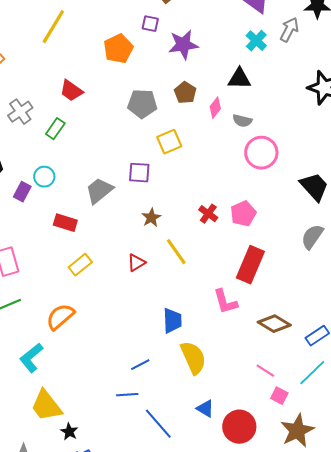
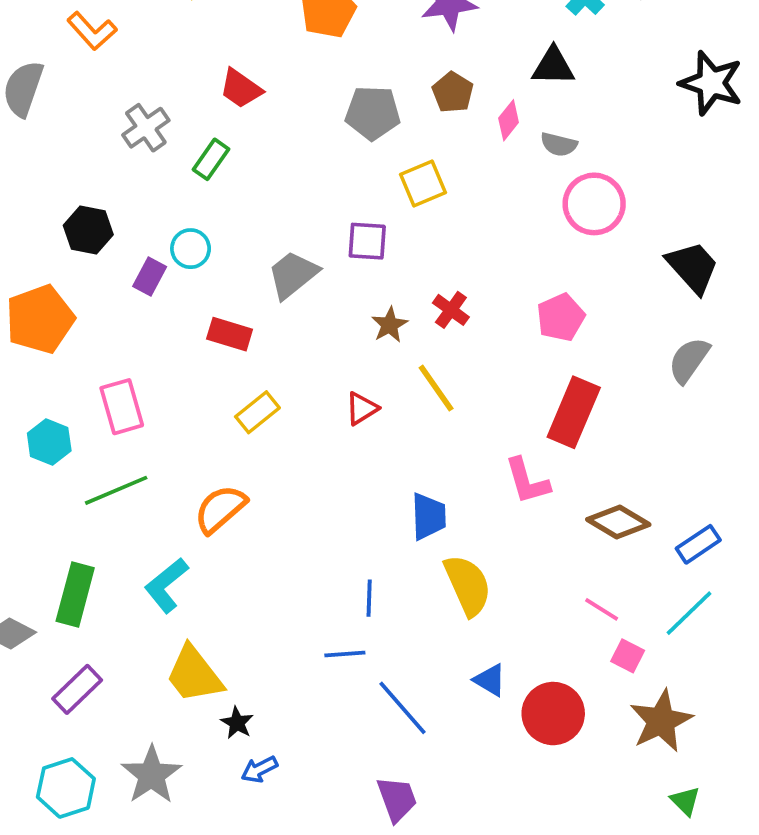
red cross: (208, 214) -> (451, 310), moved
blue line: (140, 365) -> (369, 598), turned -60

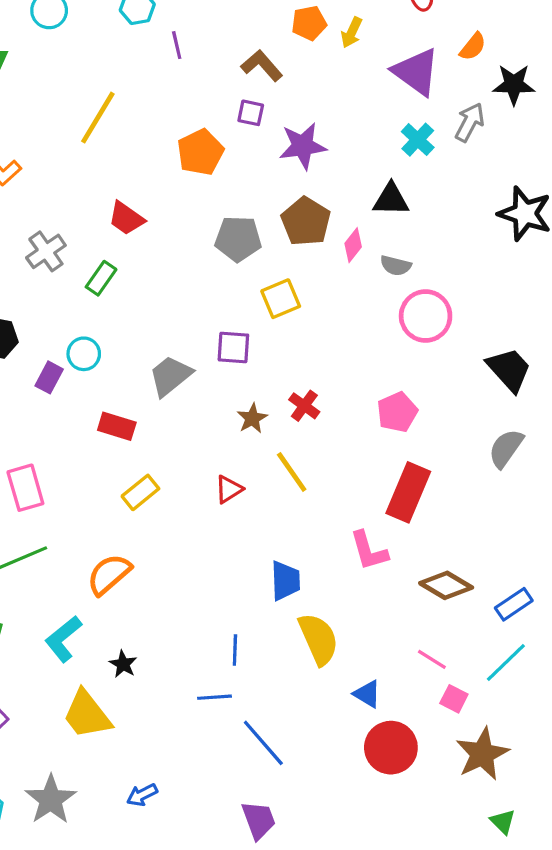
brown pentagon: (453, 92) -> (306, 221), size x1.4
blue triangle: (490, 680) -> (367, 694), moved
black star: (237, 723) -> (123, 664), moved

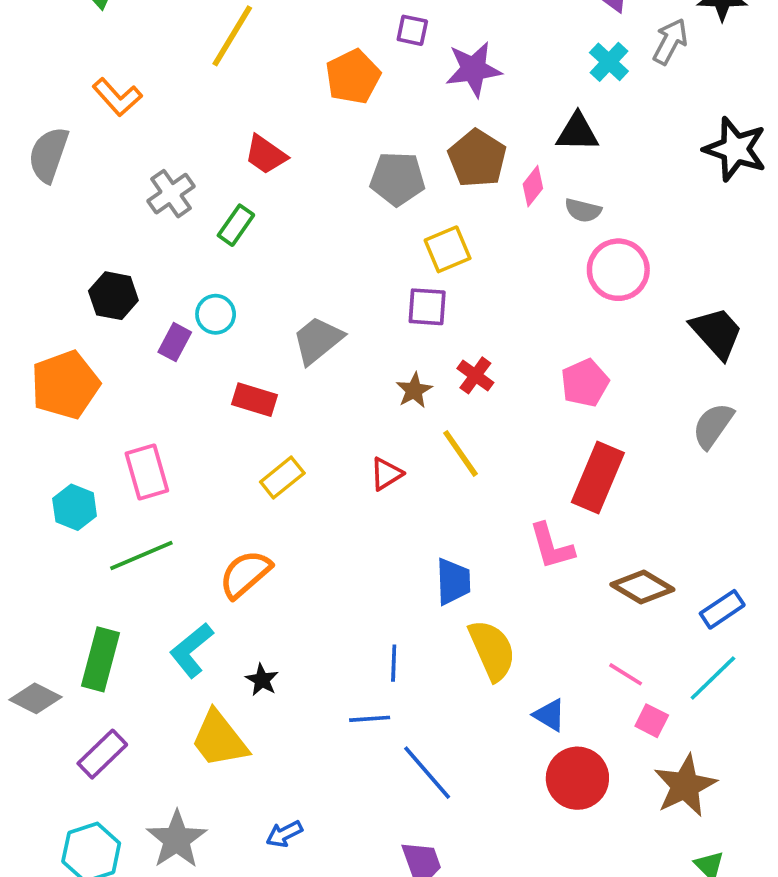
purple square: (233, 348) -> (427, 307), moved

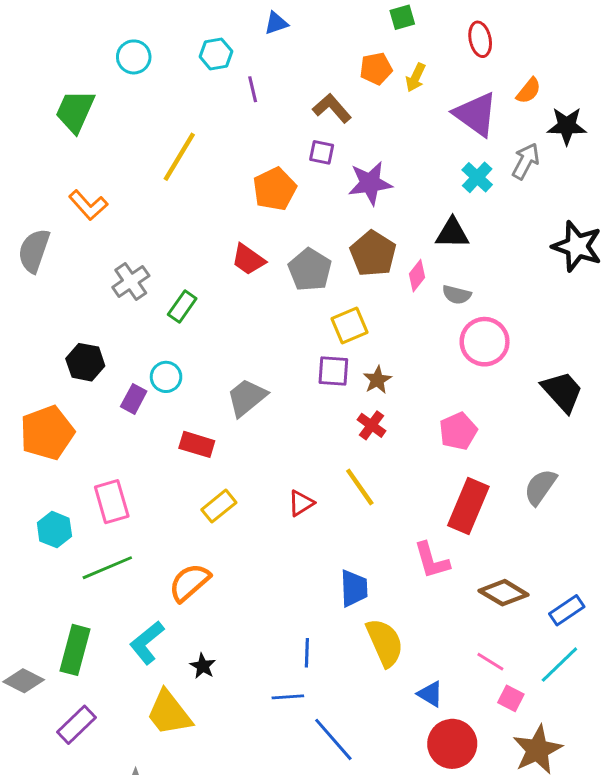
red trapezoid: (266, 155) -> (248, 259), moved
gray pentagon: (397, 179) -> (310, 270), turned 30
brown star: (414, 390) -> (377, 380), moved
gray semicircle: (713, 426) -> (540, 487), moved

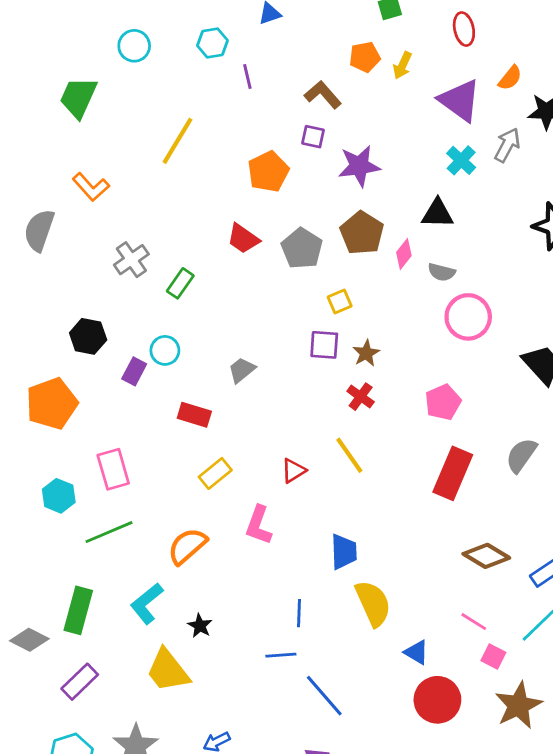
yellow square: (349, 326) -> (340, 302), size x0.7
gray trapezoid: (247, 397) -> (242, 370), size x0.7
pink L-shape: (432, 560) -> (259, 525), moved, turned 36

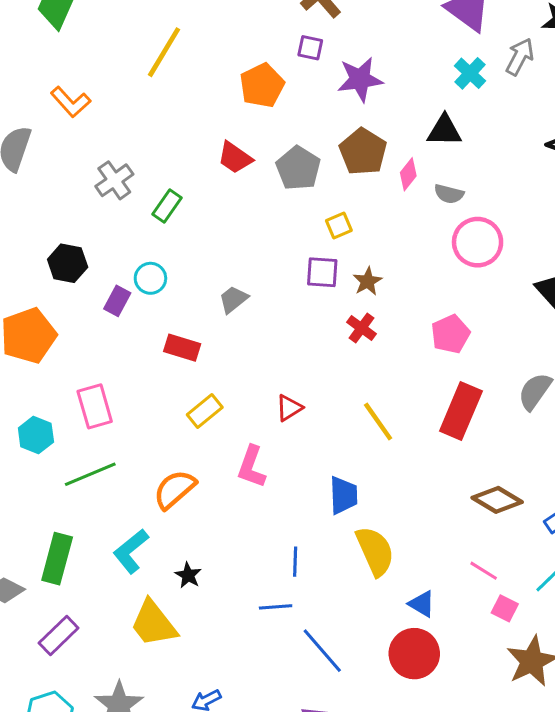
yellow line: (349, 455) -> (378, 421), moved
red circle: (437, 700) -> (414, 654), moved

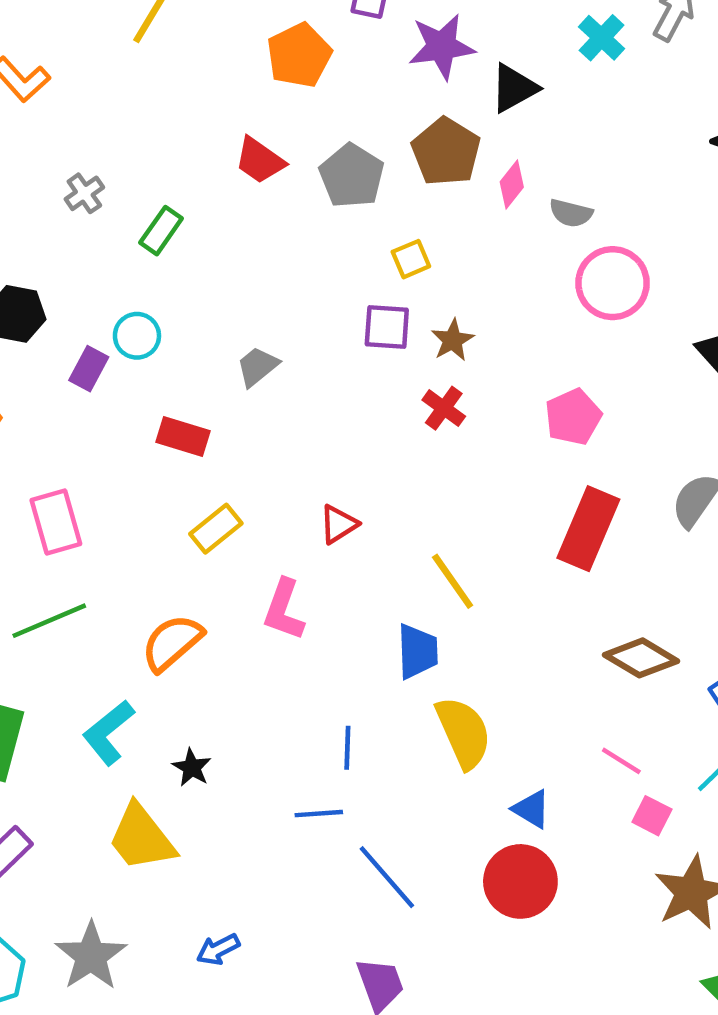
black triangle: (444, 131) -> (514, 88), moved, turned -30
gray cross: (114, 180) -> (84, 193), size x0.7
yellow line: (378, 421) -> (453, 581), moved

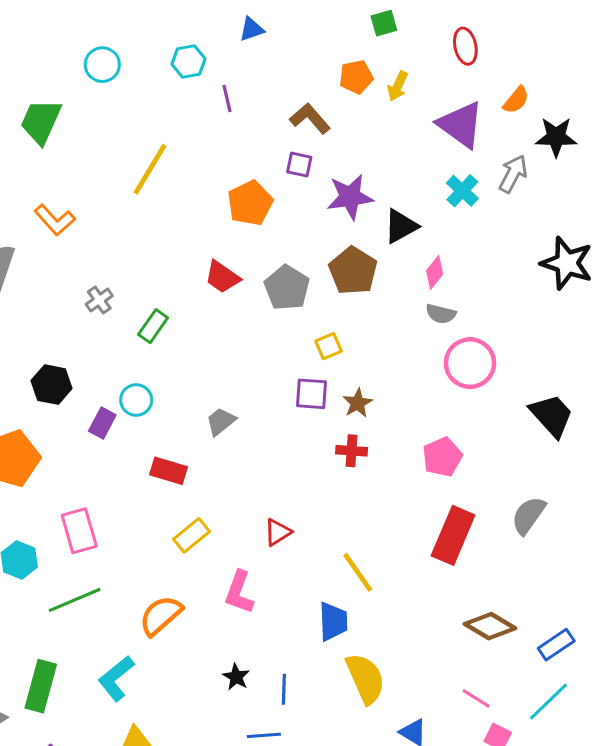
pink diamond: (512, 185) -> (435, 272), moved
red cross: (444, 408) -> (352, 451), turned -32
black star: (192, 768) -> (236, 677), moved

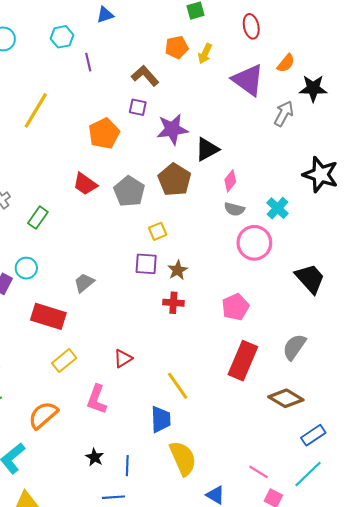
cyan cross: (462, 191) -> (277, 208), moved
red rectangle: (168, 471) -> (48, 316), size x1.4
brown diamond: (490, 626) -> (286, 398), moved

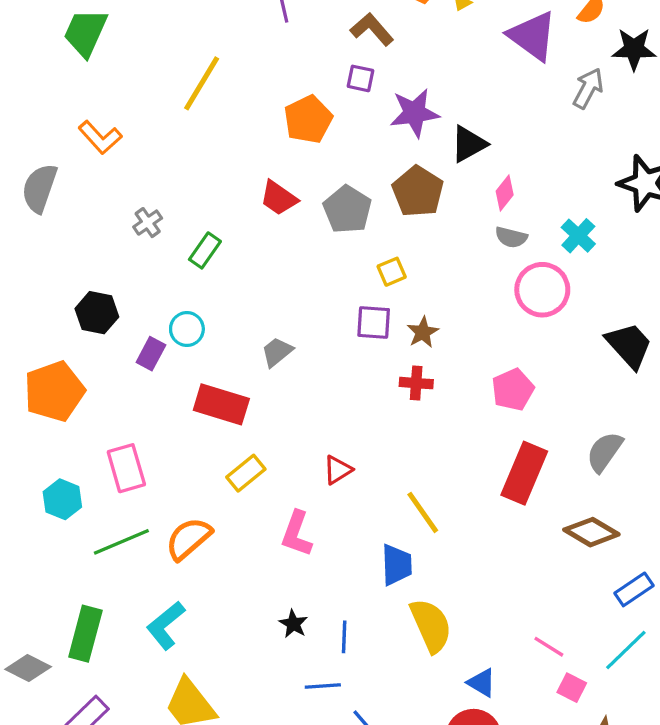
orange semicircle: (43, 415) -> (189, 539), moved

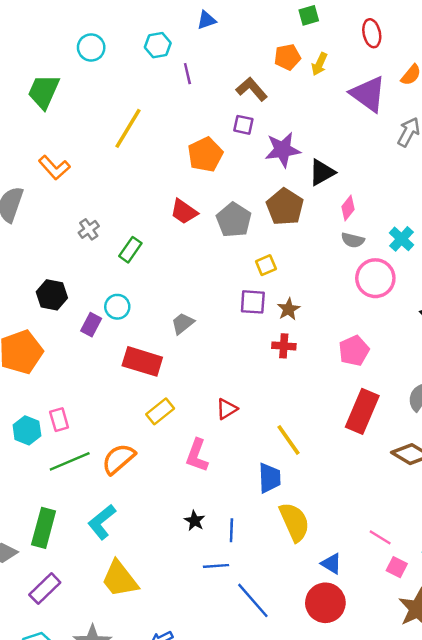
pink rectangle: (126, 468) -> (59, 420), moved, size x0.7

